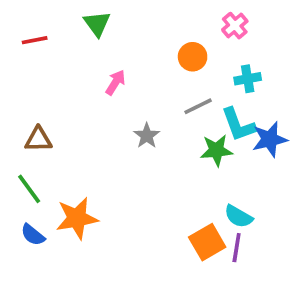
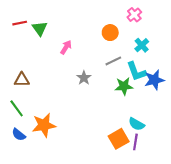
green triangle: (97, 24) -> (40, 28), moved
cyan cross: (248, 79) -> (142, 45), turned -32

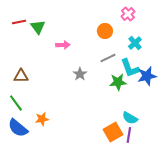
pink arrow: (66, 47) -> (63, 45), turned 56
orange star: (44, 125) -> (42, 119), size x0.6
blue semicircle: (19, 135) -> (18, 128), size x1.5

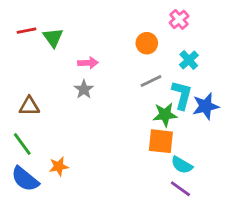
cyan L-shape: (130, 68) -> (182, 95), turned -145
gray star: (80, 74) -> (84, 89), moved
orange square: (113, 132) -> (161, 141), moved, turned 36
purple line: (129, 135) -> (180, 189), turned -63

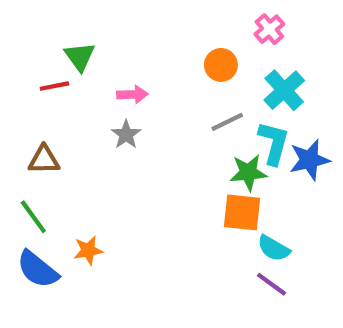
red line: (26, 31) -> (54, 86), moved
cyan cross: (189, 60) -> (284, 90), size x1.4

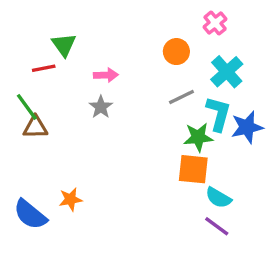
green line: (33, 217) -> (27, 107), moved

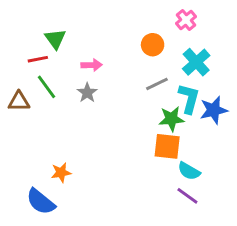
green line: (27, 107) -> (46, 87), moved
brown triangle: (35, 127) -> (19, 101), moved
blue semicircle: (30, 214) -> (41, 202), moved

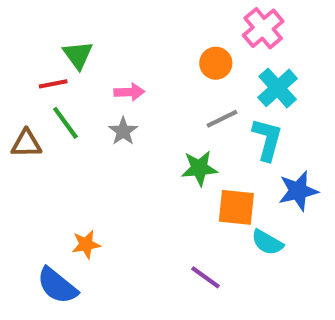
pink cross: (186, 20) -> (263, 28), size x1.4
blue star: (214, 110) -> (298, 191), moved
green star: (171, 119) -> (199, 168), moved
purple line: (187, 196) -> (205, 277), moved

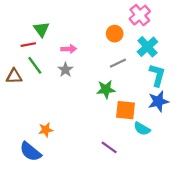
cyan L-shape: (267, 139) -> (157, 75), moved

